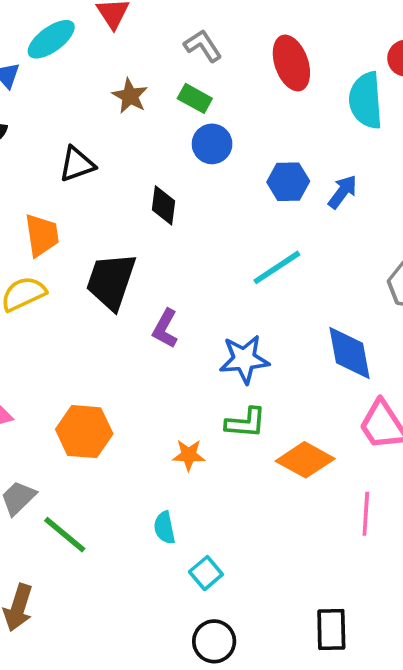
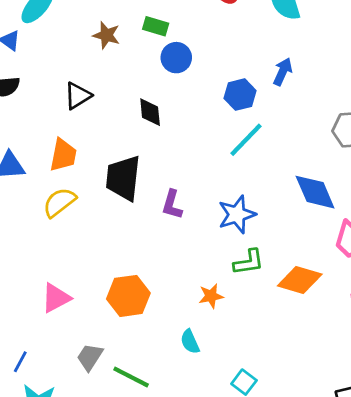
blue hexagon: (288, 182) -> (240, 95), moved
orange trapezoid: (42, 235) -> (63, 155), turned 32
cyan semicircle: (164, 528) -> (190, 342), moved

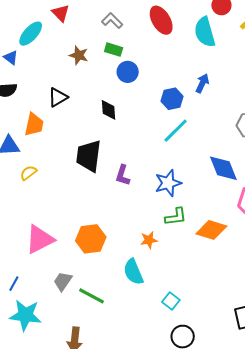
orange trapezoid: (63, 155) -> (34, 125), moved
yellow semicircle: (59, 202) -> (28, 173), moved, size x0.7
pink triangle: (56, 298) -> (40, 239), size x1.4
cyan semicircle: (190, 342) -> (133, 272), size x1.5

